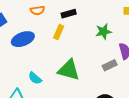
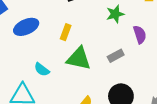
yellow rectangle: (59, 32) -> (66, 32), moved
gray rectangle: (110, 65) -> (116, 56), moved

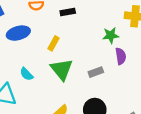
green star: (115, 14) -> (111, 35), moved
green triangle: (79, 59) -> (62, 69), turned 30

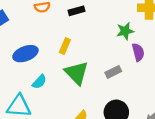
blue ellipse: (18, 33) -> (25, 54), moved
cyan semicircle: (26, 74) -> (39, 82), turned -88

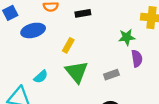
blue ellipse: (25, 54) -> (33, 30), moved

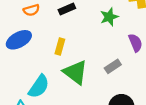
green star: (127, 37) -> (109, 17), moved
cyan semicircle: (41, 77) -> (39, 86), size x1.5

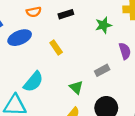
yellow rectangle: (60, 46) -> (56, 47), turned -56
green triangle: (75, 72) -> (76, 87), moved, size x0.6

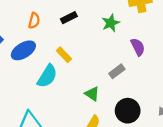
orange semicircle: (34, 12) -> (34, 21), turned -56
cyan semicircle: (33, 82) -> (47, 76), moved

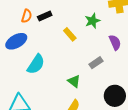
black rectangle: (69, 18) -> (45, 16), moved
yellow rectangle: (64, 55) -> (70, 34), moved
black circle: (128, 111) -> (115, 96), moved

